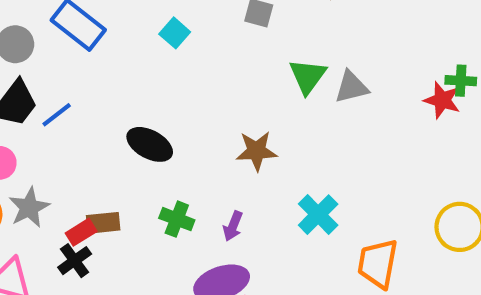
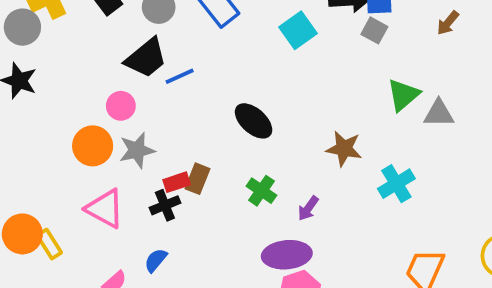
cyan square: (175, 33) -> (298, 30), size x1.4
cyan cross: (318, 215) -> (396, 184), moved
brown rectangle: (103, 223) -> (197, 179), turned -76

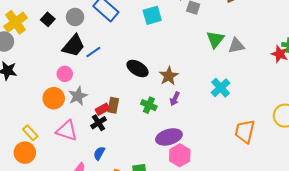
cyan square: (298, 30) -> (152, 15), turned 30
brown star: (344, 149) -> (169, 76), moved, turned -30
purple arrow: (308, 208) -> (175, 99), moved
yellow rectangle: (49, 244) -> (30, 133), moved

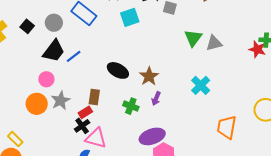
brown rectangle: (113, 105) -> (94, 97), moved
pink triangle: (67, 131) -> (96, 138), moved

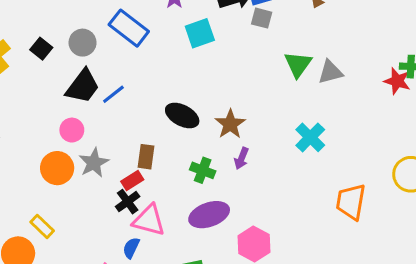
purple ellipse: (152, 136) -> (209, 215), moved
yellow rectangle: (15, 139) -> (42, 226), moved

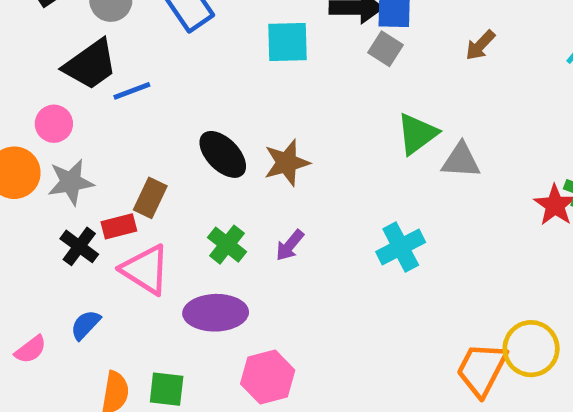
brown star: (230, 124) -> (287, 163), moved
black cross: (128, 202) -> (79, 246), moved, turned -35
orange trapezoid: (351, 202) -> (482, 369), moved
pink triangle: (149, 220) -> (145, 270), moved

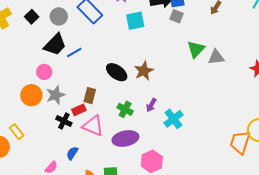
cyan cross: (401, 247) -> (173, 119), moved

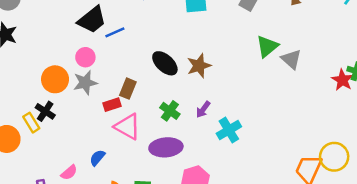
gray triangle: (216, 57) -> (291, 59), turned 42
pink circle: (44, 72) -> (85, 57), moved
black cross: (64, 121) -> (45, 111), moved

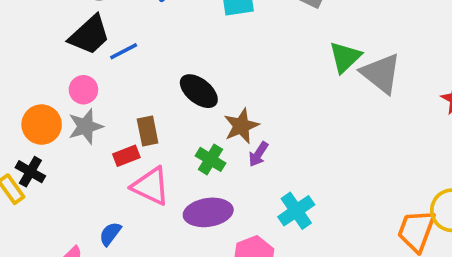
gray triangle: (291, 59) -> (381, 73), size x1.4
brown star: (199, 66) -> (241, 126), moved
brown rectangle: (128, 89) -> (148, 131), turned -30
cyan cross: (229, 130) -> (296, 211), moved

